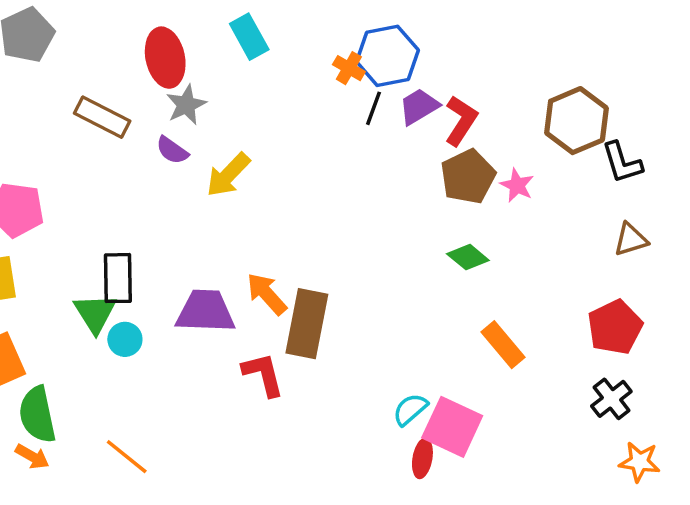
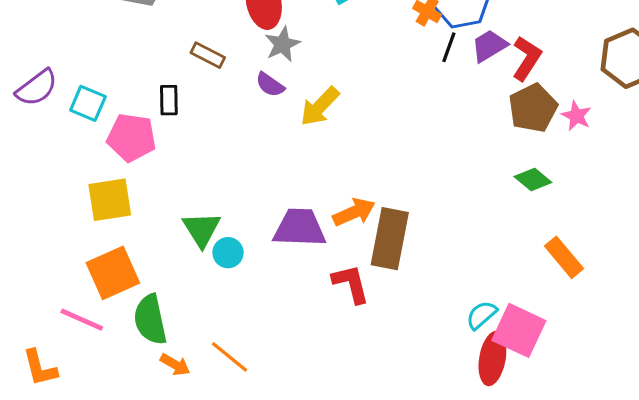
brown rectangle: (102, 117) -> (208, 55), size x0.7
black rectangle: (118, 278) -> (169, 100), moved, size x0.7
orange arrow: (267, 294) -> (354, 212), turned 108
orange arrow: (32, 457) -> (175, 365), moved
red ellipse: (422, 458) -> (492, 358), size x1.5

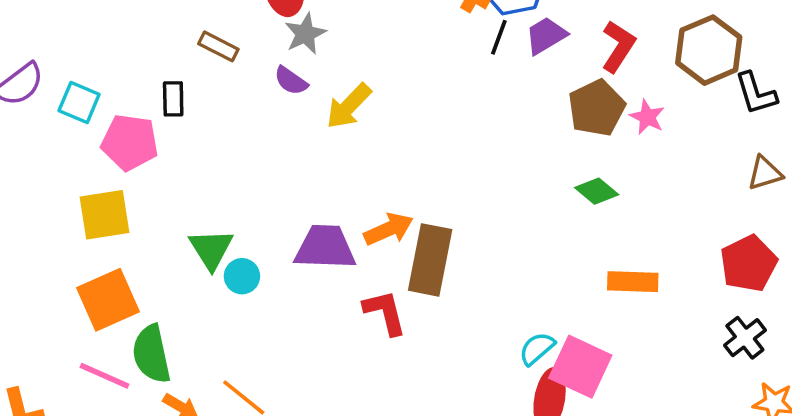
red L-shape: (527, 58) -> (618, 46), moved
orange rectangle: (564, 257) -> (633, 282), turned -48
pink line: (82, 320) -> (104, 376), moved

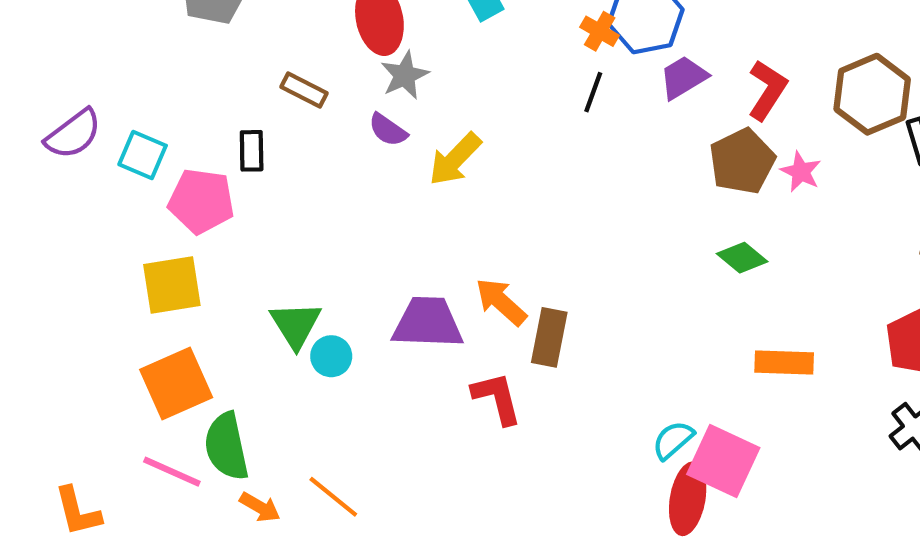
black line: (499, 37) -> (593, 92), moved
orange arrow: (389, 229) -> (501, 302), turned -114
brown rectangle: (430, 260) -> (549, 337), size x0.7

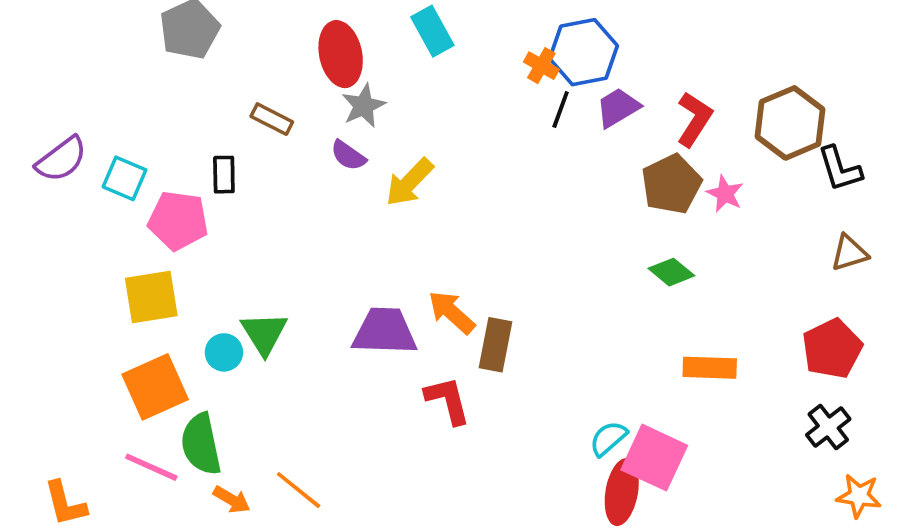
black line: (593, 92) -> (561, 110), moved
cyan circle: (331, 356) -> (224, 352), moved

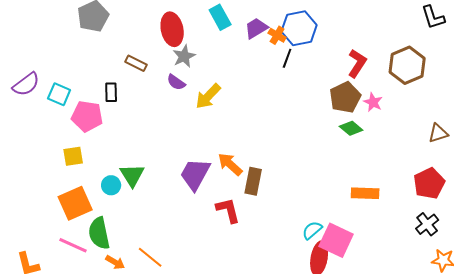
purple trapezoid: (618, 108) -> (256, 28), moved
black L-shape: (840, 169) -> (433, 17), moved
green diamond: (671, 272) -> (351, 128), moved
yellow square: (151, 297) -> (73, 156), size x0.7
purple trapezoid: (385, 331) -> (195, 174), turned -63

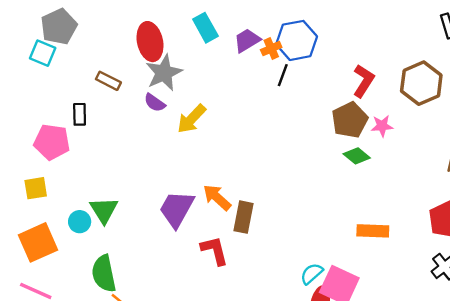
orange cross: (277, 35) -> (271, 48), turned 36
gray star: (184, 56) -> (164, 73), size x1.4
cyan square: (59, 94) -> (43, 53), moved
pink star: (373, 102) -> (382, 126), turned -30
green semicircle: (99, 233) -> (104, 274), moved

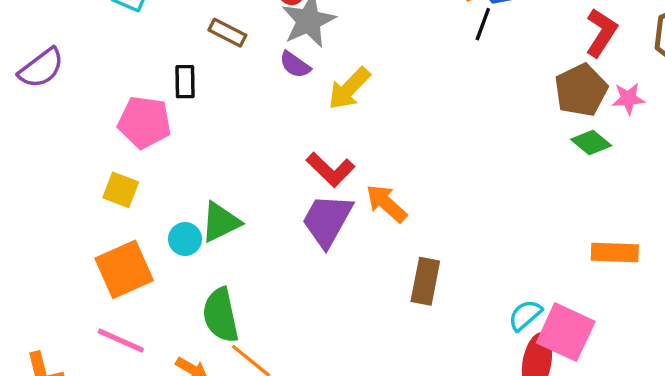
yellow square: (36, 188) -> (121, 190), turned 30
green triangle: (104, 210) -> (221, 222), turned 36
brown rectangle: (244, 217) -> (425, 281), moved
red L-shape: (215, 251) -> (331, 170), moved, turned 148

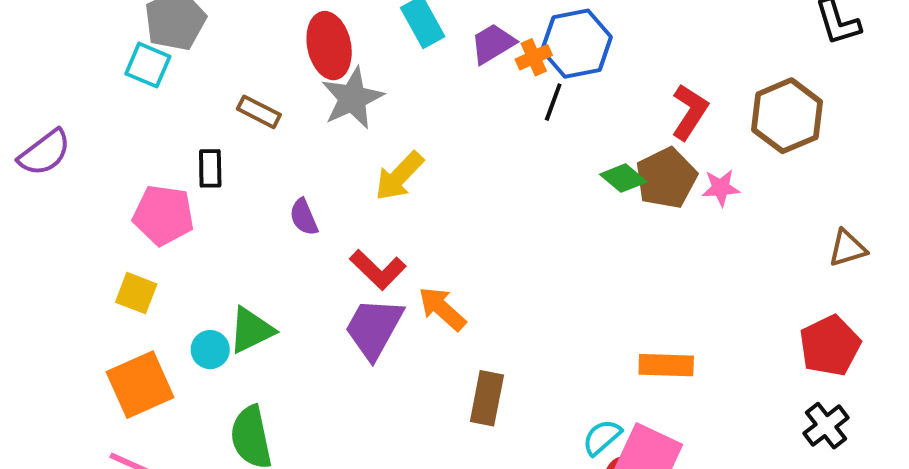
purple semicircle: (295, 65) -> (304, 217), moved, turned 32
green diamond: (591, 143) -> (623, 178), moved
orange rectangle: (615, 253) -> (666, 365), moved

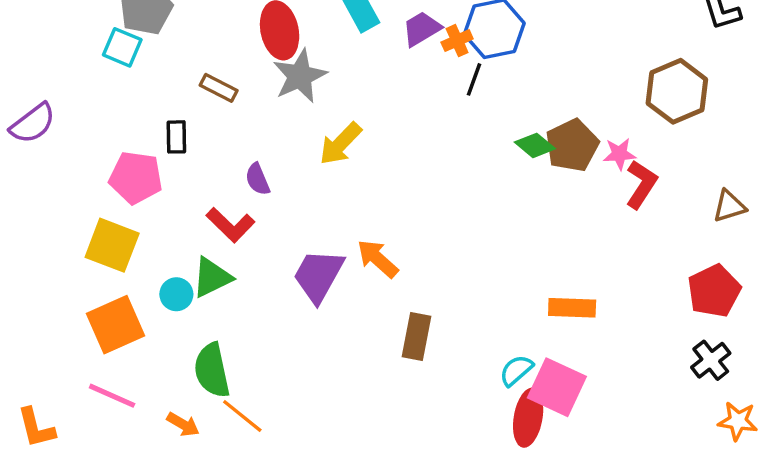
red L-shape: (690, 112) -> (641, 184), moved
red L-shape: (378, 270) -> (230, 225), moved
yellow square: (136, 293) -> (112, 245), size x1.5

